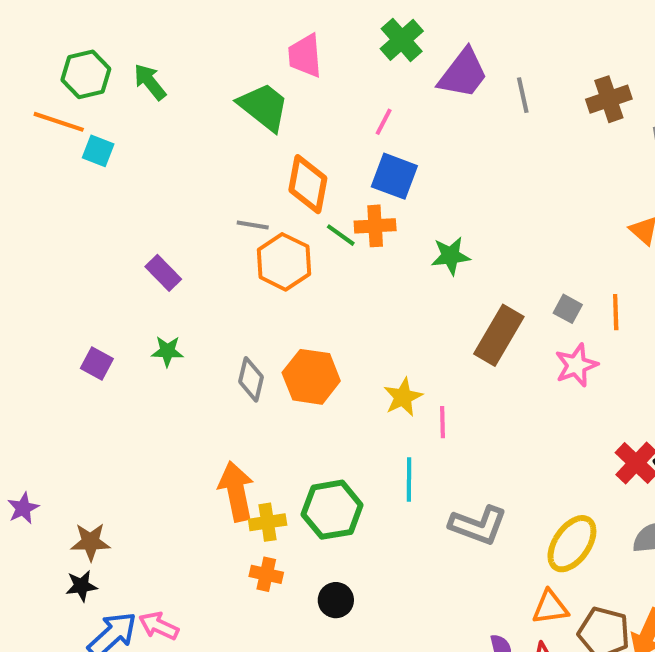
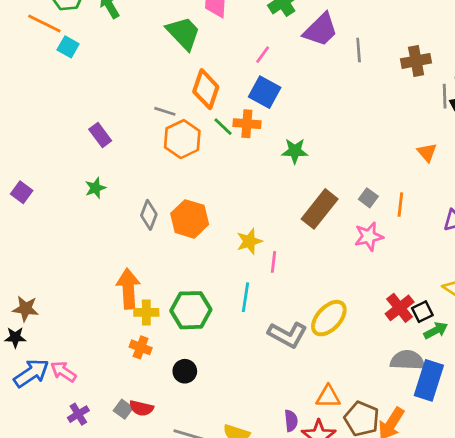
green star: (167, 351) -> (95, 188), turned -30
purple square: (97, 364) -> (22, 192), moved
yellow ellipse: (572, 544) -> (329, 318), moved

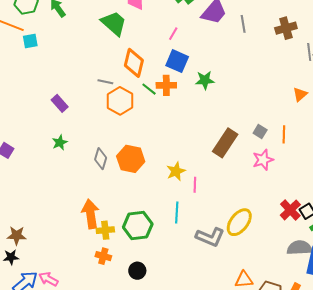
cyan square: (68, 47) -> (30, 41), turned -35
green star: (295, 151) -> (205, 80), moved
orange triangle: (427, 152) -> (300, 94), turned 35

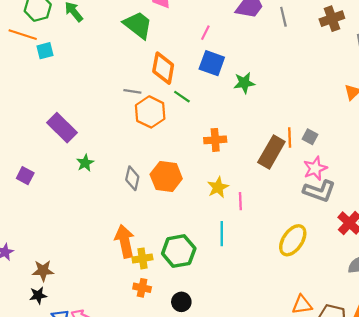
orange cross: (166, 85) -> (215, 140), moved
purple rectangle: (60, 103) -> (62, 128), moved, size x1.5
orange line: (284, 134) -> (290, 138), moved
gray L-shape: (210, 237) -> (319, 191), moved

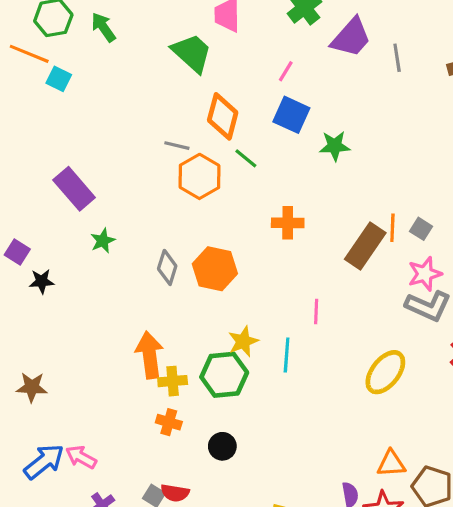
cyan square: (45, 51) -> (59, 79), turned 36
yellow star: (218, 187) -> (243, 341), moved
black star: (38, 295) -> (42, 281), moved

